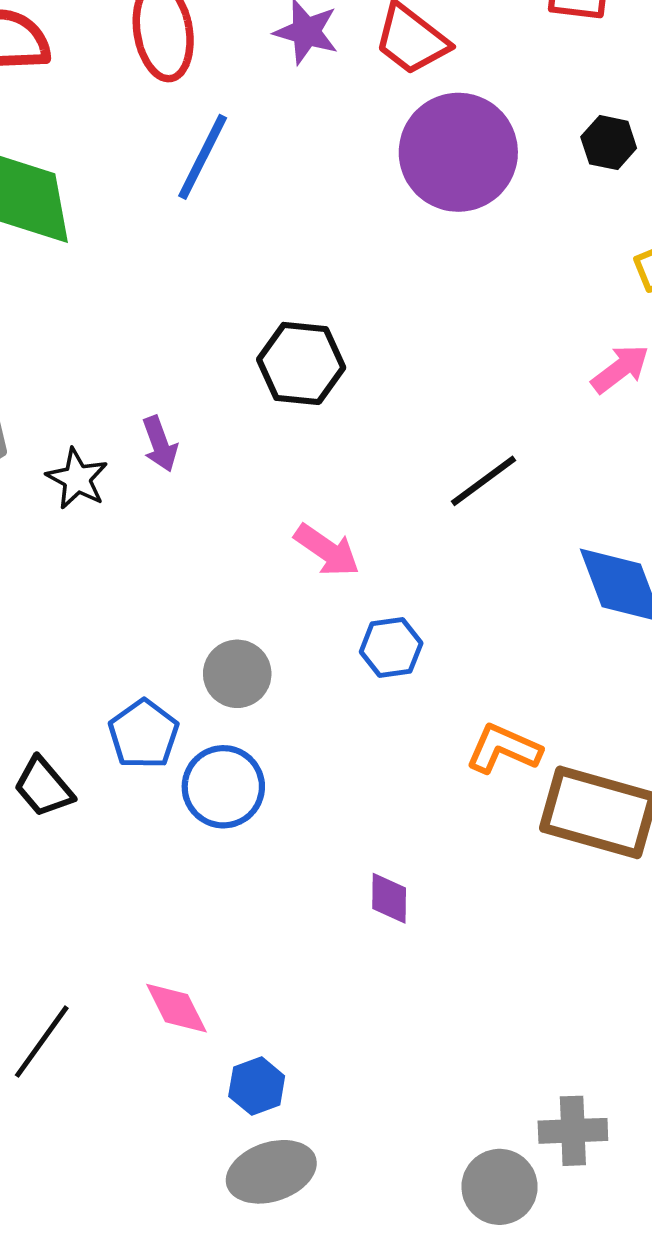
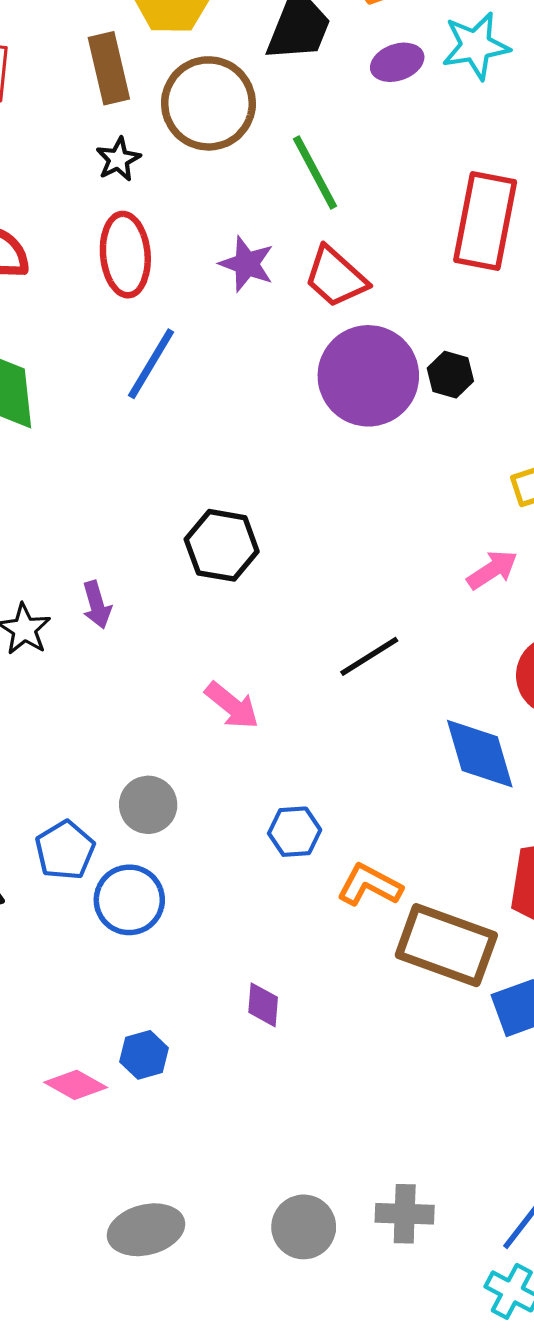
black hexagon: (609, 143) -> (450, 375), moved
blue hexagon: (391, 648) -> (295, 832), moved
pink diamond: (176, 1008) -> (76, 1085), turned -38
blue hexagon: (257, 1086) -> (144, 1055), moved
gray circle: (500, 1187) -> (304, 1227), moved

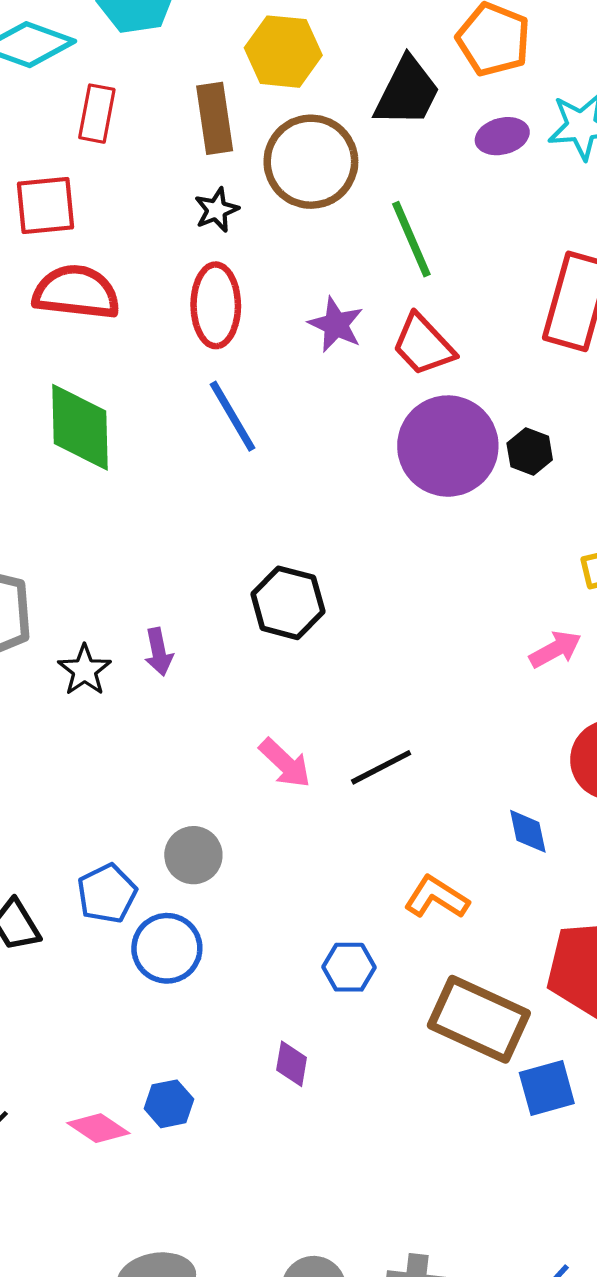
blue line: (151, 364) -> (232, 416), turned -66
black line: (369, 656) -> (381, 767), moved
blue diamond: (480, 754) -> (528, 831), size x0.6
blue hexagon: (295, 832) -> (349, 967), moved
orange L-shape: (370, 885) -> (436, 897), moved

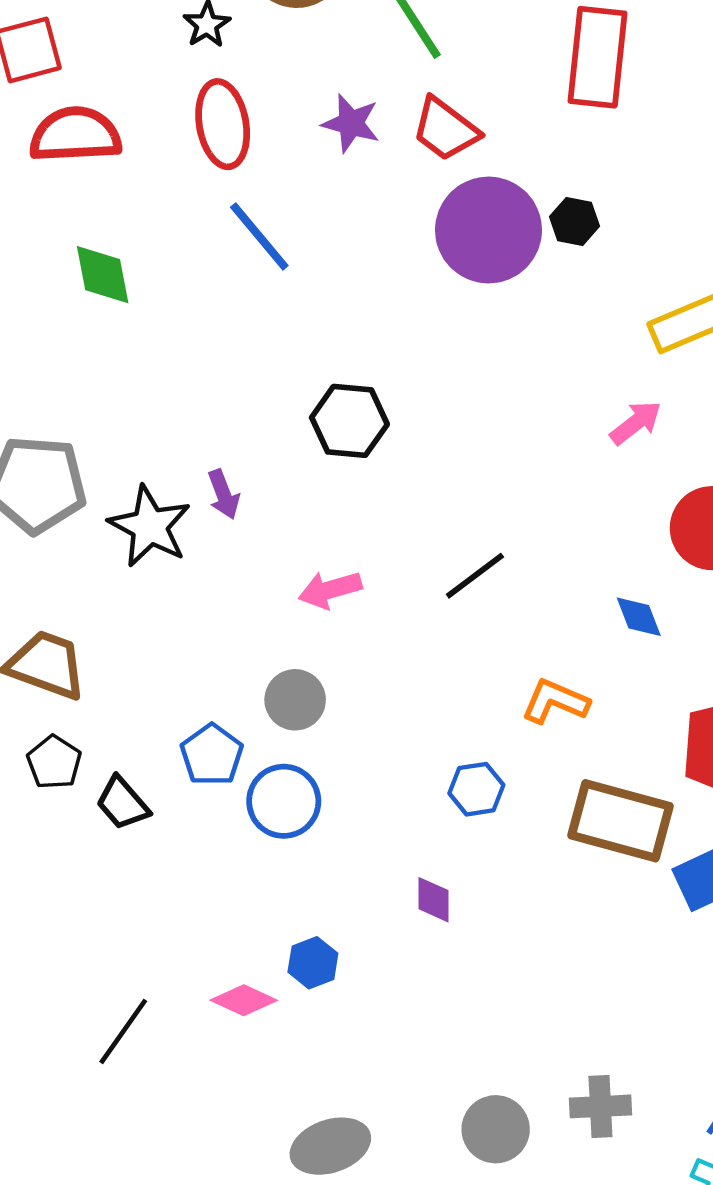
green diamond: (80, 427) -> (103, 275), size x0.7
black star: (85, 670) -> (150, 526), size x1.5
pink arrow: (285, 763) -> (330, 590), moved, turned 130

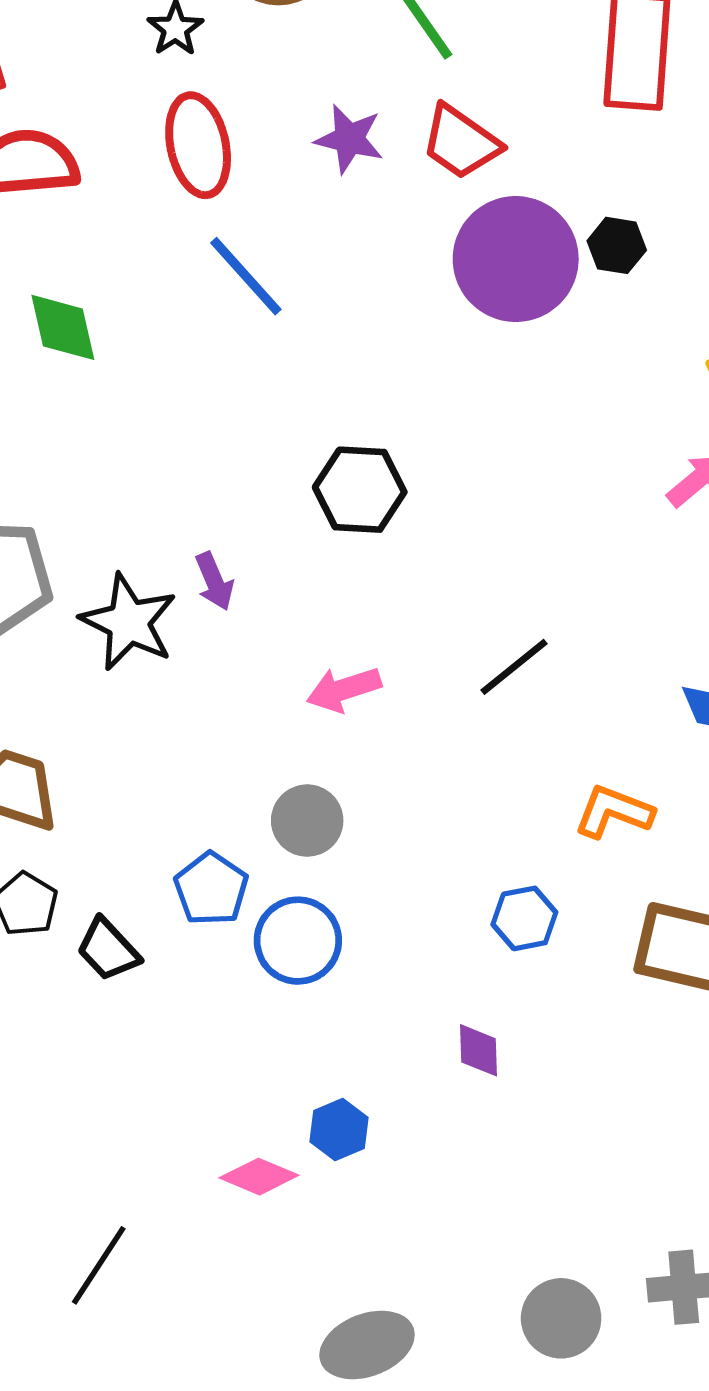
black line: (123, 1031) -> (99, 1265), moved

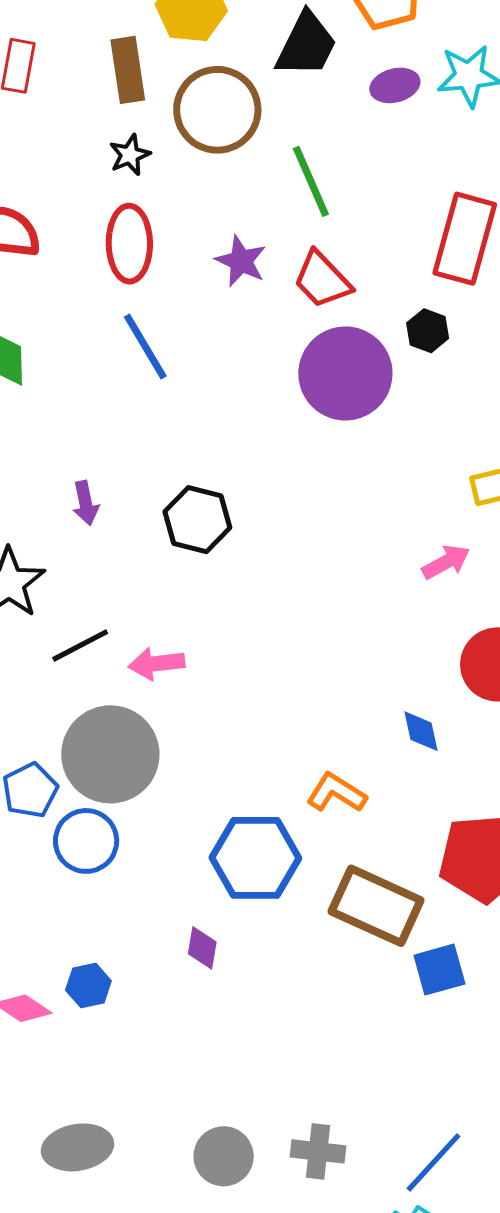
black hexagon: (617, 245) -> (428, 331), moved
purple arrow: (214, 581) -> (86, 503), moved
black line: (514, 667) -> (80, 646), moved
gray circle: (307, 821) -> (110, 754), size x1.8
blue hexagon: (524, 918) -> (255, 858), size x1.8

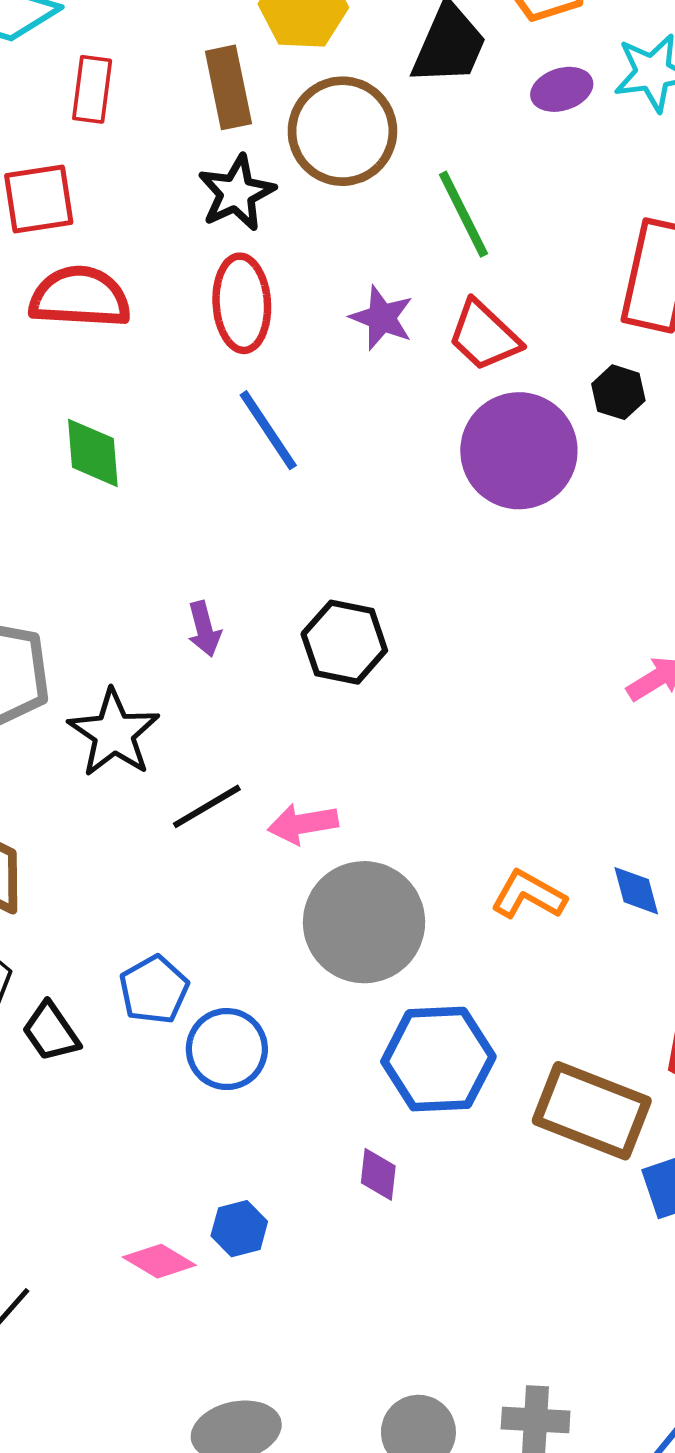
black star: (130, 155) -> (237, 193), size x1.5
gray circle: (110, 754) -> (364, 922), moved
orange L-shape: (336, 793) -> (528, 895), moved

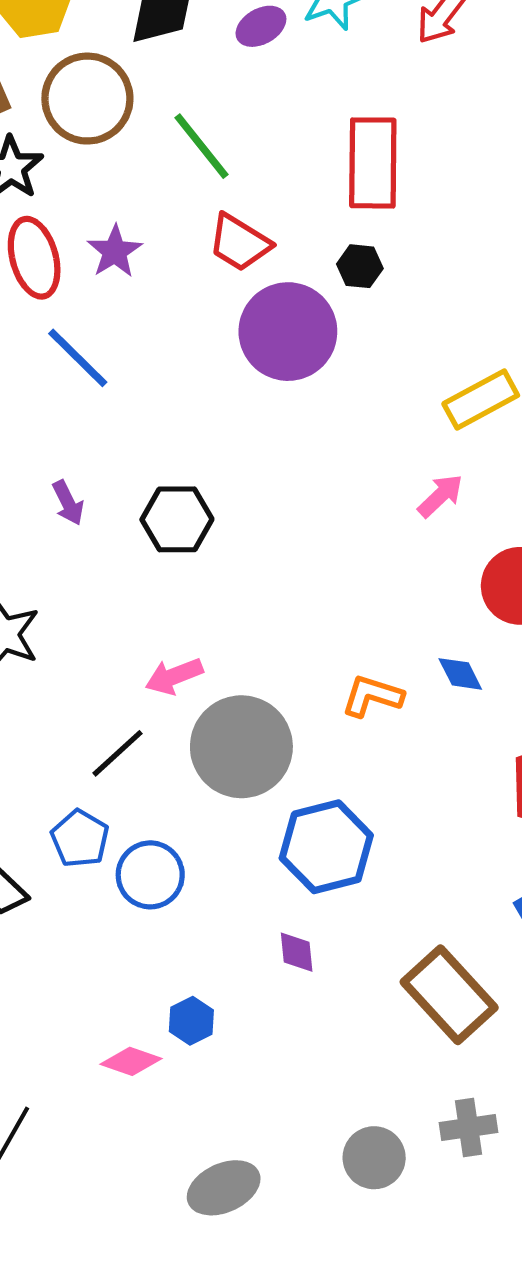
purple star: (382, 318) -> (115, 251), moved, turned 30
purple arrow: (204, 629) -> (68, 503), moved
black line: (207, 806) -> (117, 753), moved
brown rectangle: (592, 1111) -> (449, 995), moved, turned 38

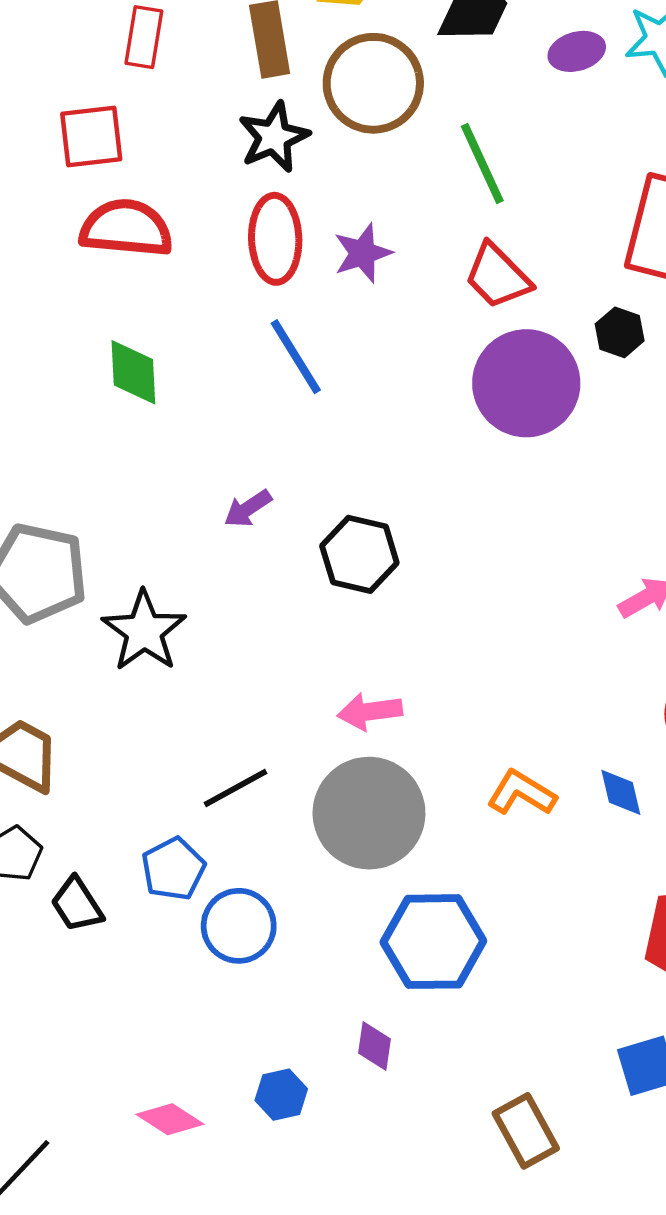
purple arrow: (68, 503) -> (248, 509), turned 69
pink arrow: (174, 676) -> (370, 712), moved
brown rectangle: (449, 995) -> (526, 1131), size x0.7
blue hexagon: (191, 1021) -> (281, 1095), moved

